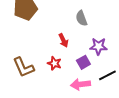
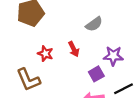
gray semicircle: (81, 18) -> (94, 24), turned -105
red star: (54, 63) -> (45, 54), moved

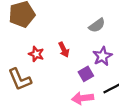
gray semicircle: (94, 24) -> (97, 25), moved
purple star: (113, 56) -> (102, 56), turned -30

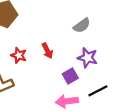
purple star: (102, 56) -> (88, 58), turned -30

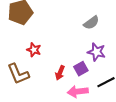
red arrow: (47, 51) -> (60, 73), moved, turned 48

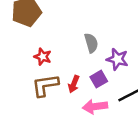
gray semicircle: (91, 23) -> (91, 43), moved, turned -70
brown L-shape: (18, 74) -> (45, 85), moved, turned 105

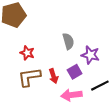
red arrow: (74, 84) -> (54, 76), turned -40

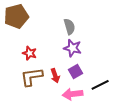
gray semicircle: (68, 41) -> (69, 27), moved
purple star: (90, 55) -> (73, 48), moved

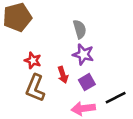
red arrow: (55, 76) -> (63, 75), moved
brown L-shape: (32, 77) -> (35, 88), turned -60

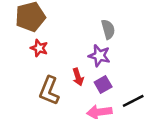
gray semicircle: (80, 29) -> (108, 29), moved
red star: (33, 60) -> (39, 48), moved

